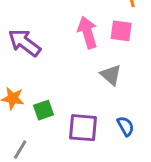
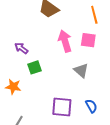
purple arrow: (24, 43) -> (21, 48), size x0.6
green square: (43, 110) -> (35, 67), moved

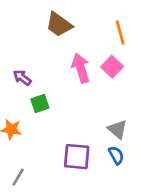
pink square: (88, 40) -> (112, 67), turned 35
gray triangle: (81, 70) -> (117, 129), moved

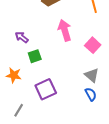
pink square: (112, 67) -> (93, 45), moved
purple square: (77, 157) -> (46, 89), moved, turned -30

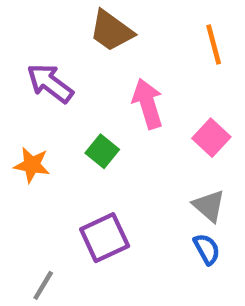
purple arrow: (22, 37) -> (50, 83), moved, size x1.5
green square: (35, 56) -> (102, 151), moved, turned -32
orange star: (14, 75) -> (32, 165), moved

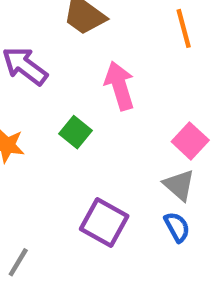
pink square: (211, 138) -> (190, 141), moved
purple square: (105, 238) -> (104, 223), moved, turned -36

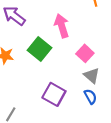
green square: (76, 132) -> (40, 49), size x1.5
pink square: (190, 141) -> (85, 53), moved

